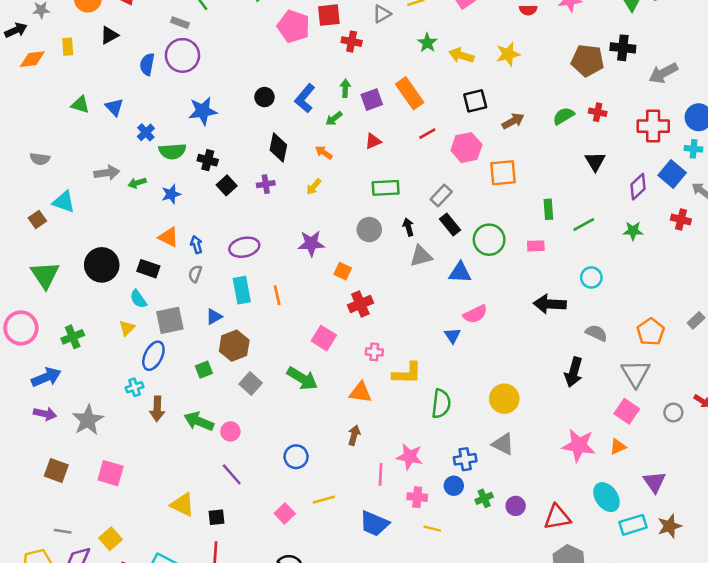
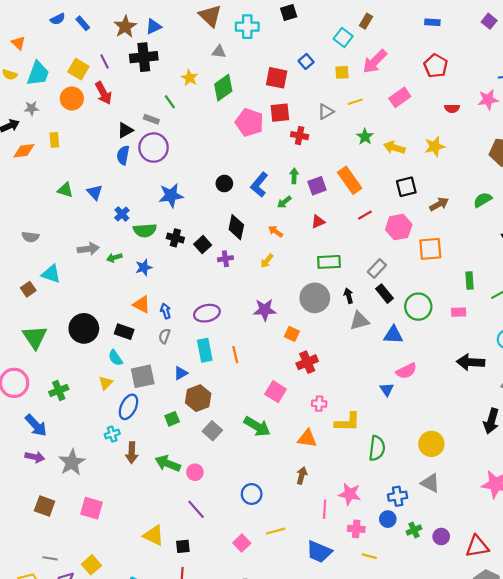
black triangle: (109, 35) -> (125, 130), moved
black square: (227, 185) -> (203, 245), moved
gray circle: (369, 230) -> (315, 298), size x1.4
blue arrow: (46, 377) -> (36, 425), turned 70

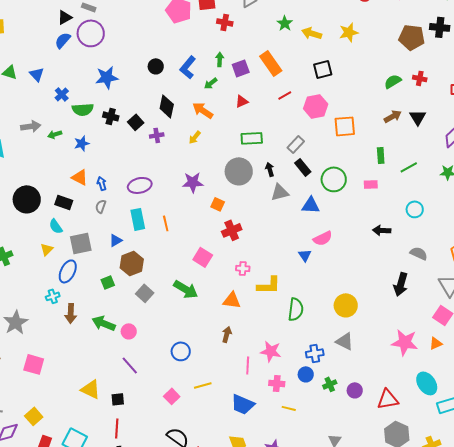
blue semicircle: (123, 155) -> (63, 40), turned 30
brown arrow: (439, 204) -> (393, 116), moved
orange arrow: (276, 231) -> (203, 110), size x1.5
black arrow: (471, 362) -> (382, 230), size x0.7

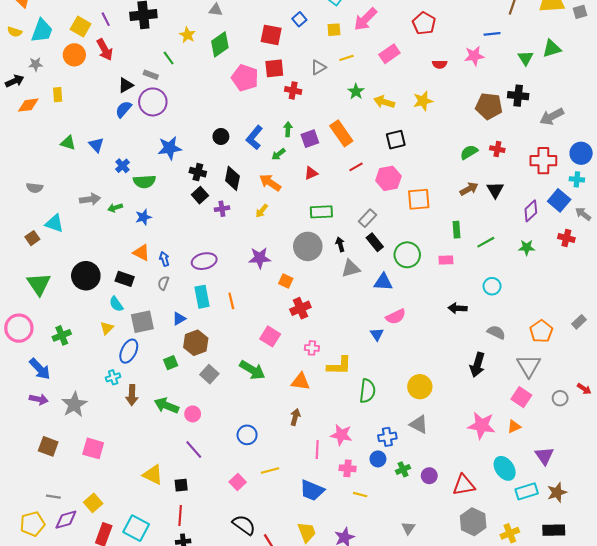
black cross: (111, 116) -> (198, 172), moved

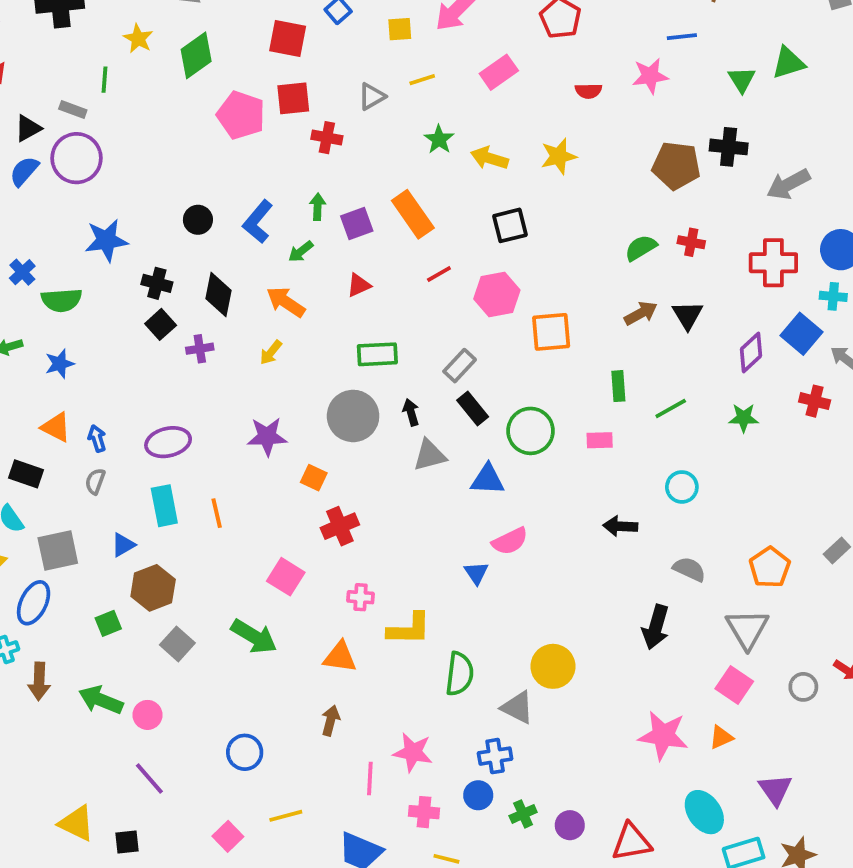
green line: (169, 58) -> (105, 80), turned 40
gray triangle: (419, 424) -> (517, 707), moved

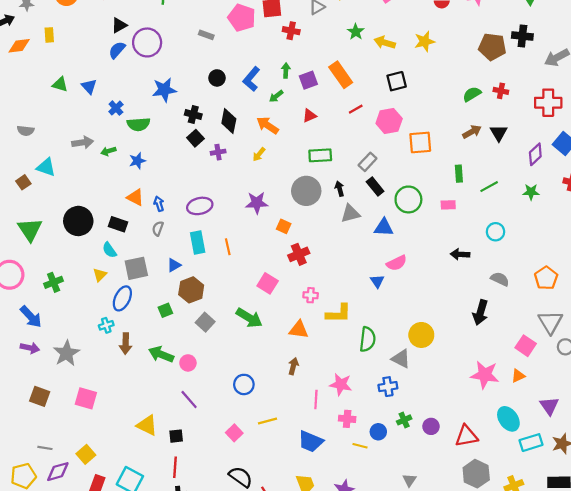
gray rectangle: (73, 110) -> (206, 35), moved
gray triangle: (747, 629) -> (550, 322), moved
blue circle: (478, 795) -> (378, 432), moved

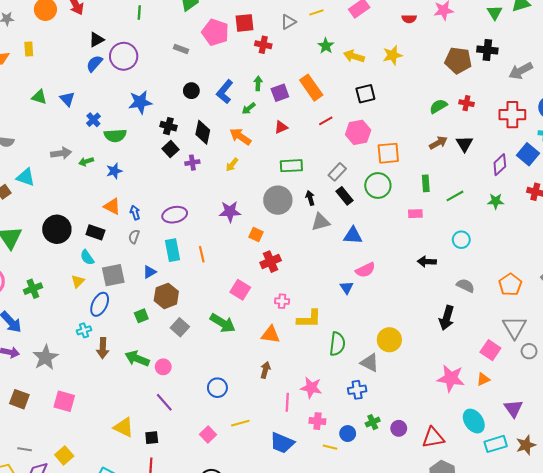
green circle: (408, 199) -> (378, 185), moved

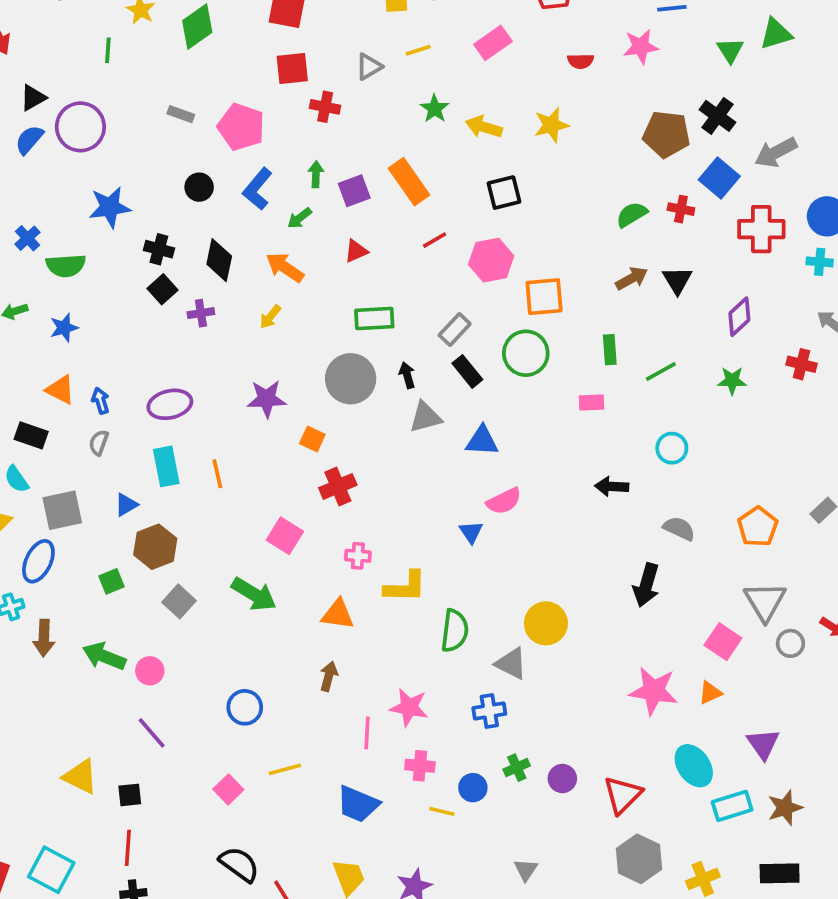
pink pentagon: (215, 32) -> (241, 127), moved
black cross: (487, 50) -> (717, 116), turned 30
blue square: (528, 154) -> (719, 178), moved
red triangle: (433, 438) -> (623, 795), turned -35

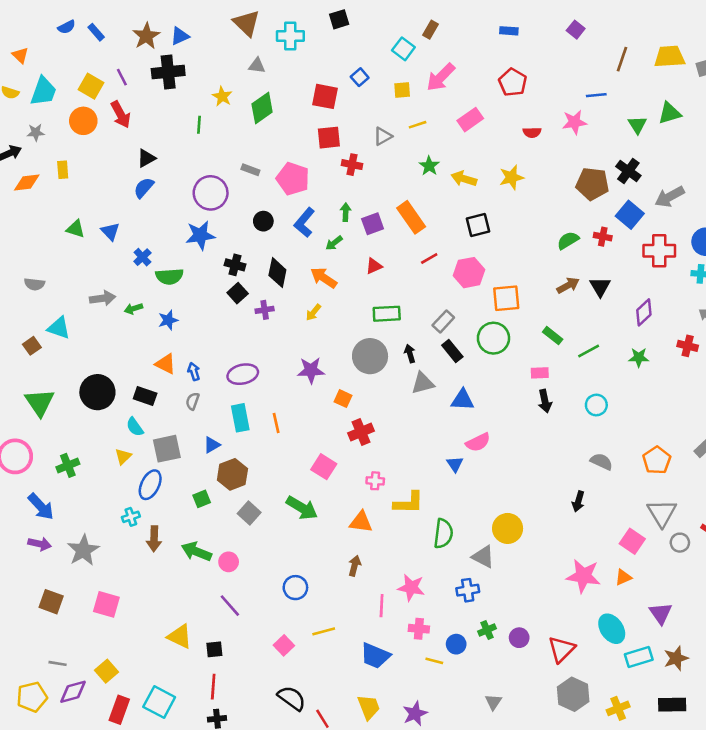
purple circle: (80, 127) -> (211, 193), moved
green rectangle: (610, 350) -> (553, 336), turned -48
black arrow: (612, 486) -> (545, 401), moved, turned -105
black arrow: (646, 585) -> (578, 501), size x0.7

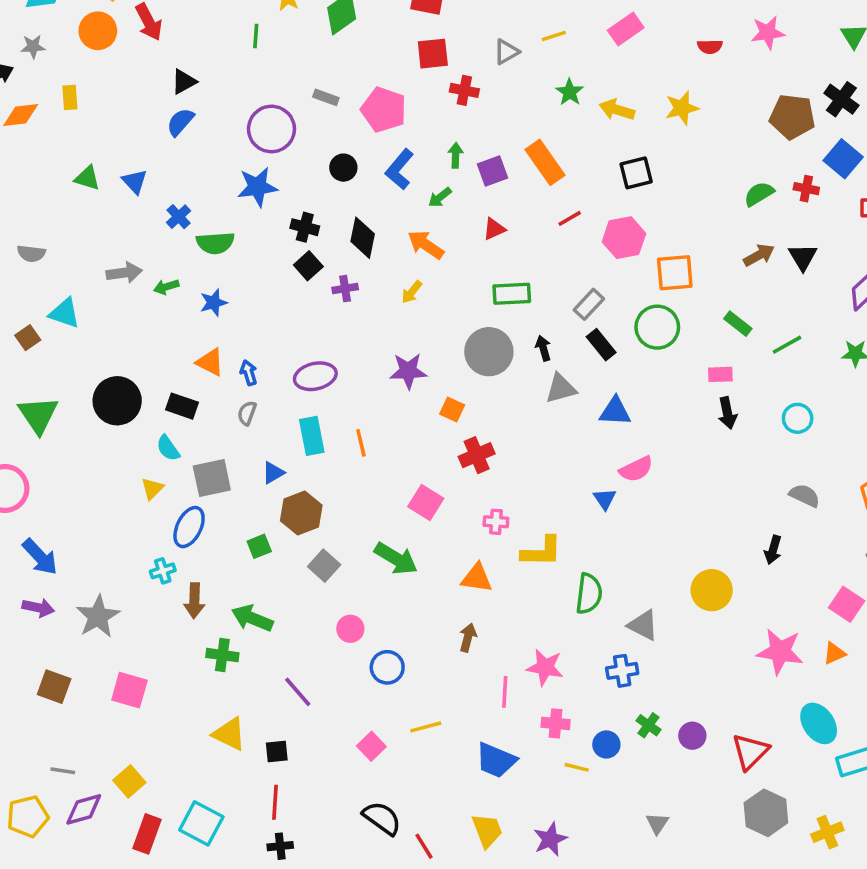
green cross: (68, 465) -> (222, 655), moved, turned 30
yellow circle: (508, 528) -> (712, 590), moved
pink circle: (229, 562) -> (350, 629), moved
green cross: (487, 630) -> (648, 725), turned -30

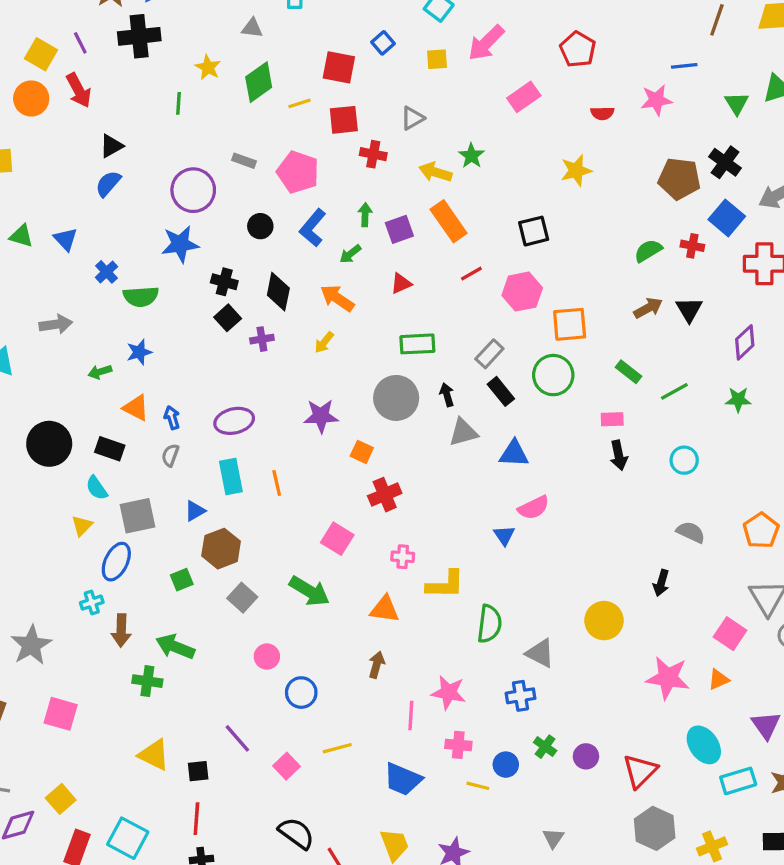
yellow line: (554, 36) -> (300, 103), moved
yellow arrow: (617, 110) -> (435, 172), moved
green arrow: (166, 287) -> (100, 372), moved
purple line: (298, 692) -> (237, 738), moved

